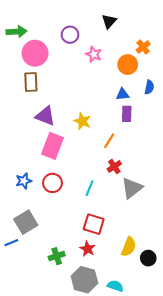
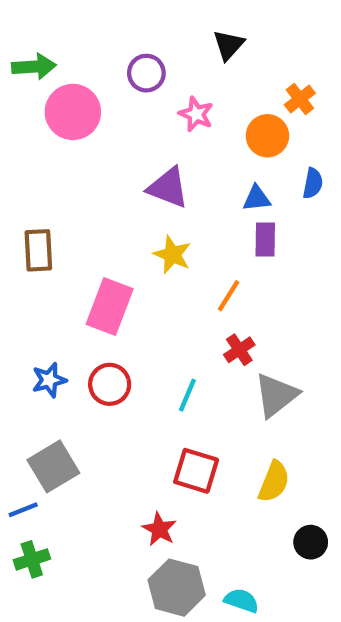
brown rectangle: (31, 82) -> (38, 250), moved
purple triangle: (45, 116) -> (168, 188), moved
yellow semicircle: (129, 247) -> (274, 482), moved
red star: (88, 249) -> (159, 529), moved
green cross: (57, 256) -> (32, 559), moved

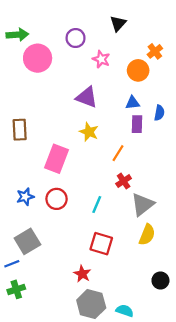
blue semicircle: (313, 183) -> (159, 113), moved
yellow semicircle: (274, 482) -> (147, 235), moved

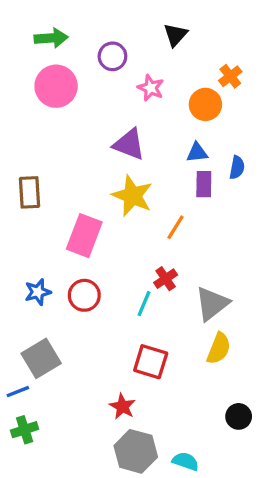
green arrow: (17, 35) -> (51, 38), moved
yellow star: (89, 132) -> (132, 196), size x1.4
red cross: (124, 181) -> (166, 279), moved

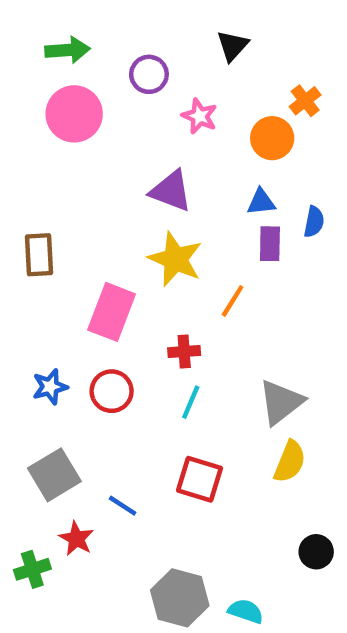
red cross: (166, 279) -> (184, 352), moved, turned 30
blue line: (18, 392) -> (123, 506), moved, turned 55
red star: (122, 407) -> (76, 539), moved

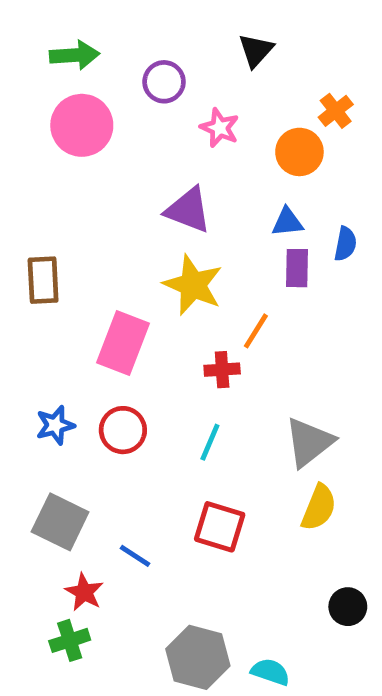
red cross: (184, 352) -> (222, 370), moved
gray square: (54, 475) -> (60, 522), turned -33
green cross: (32, 569) -> (70, 640), moved

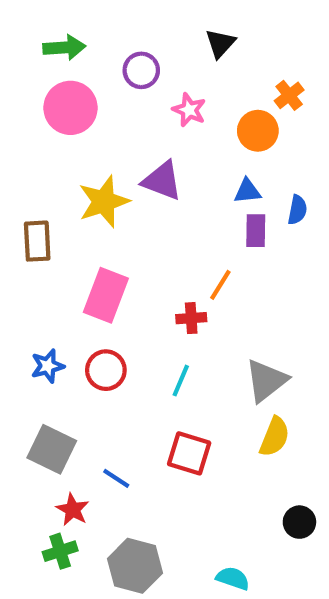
yellow star: (193, 285) -> (104, 202), moved, turned 30
gray hexagon: (198, 657) -> (135, 566), moved

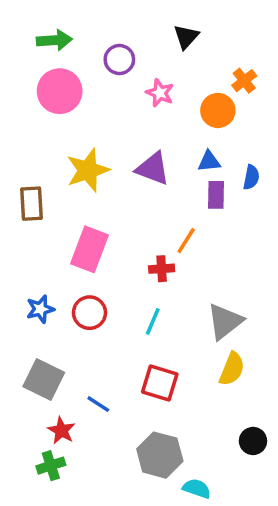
purple triangle: (162, 181) -> (153, 168), moved
gray hexagon: (135, 566) -> (160, 455), moved

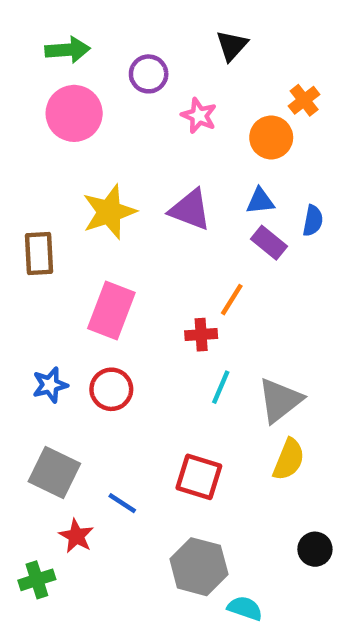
purple rectangle: (216, 195) -> (269, 243), turned -52
cyan line: (153, 321) -> (221, 387), moved
green cross: (51, 466) -> (37, 580), moved

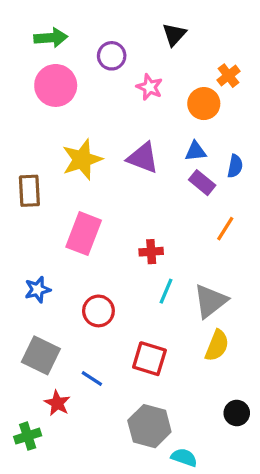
orange line: (232, 300) -> (225, 229), moved
red circle: (111, 389) -> (98, 311), moved

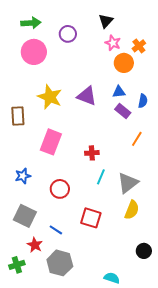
pink star: (149, 87) -> (113, 43), moved
yellow star: (82, 160) -> (50, 97), turned -30
gray hexagon: (149, 426) -> (60, 263), moved

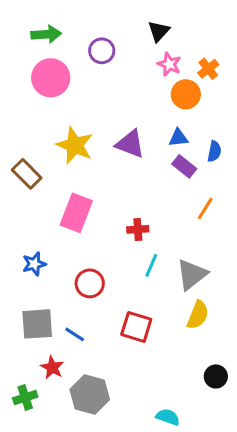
brown rectangle: (18, 116) -> (27, 174), turned -42
gray square: (25, 216) -> (37, 324), turned -30
blue line: (56, 230) -> (75, 334), moved

